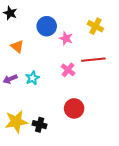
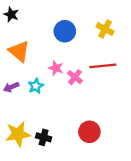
blue circle: (47, 26) -> (65, 31), moved
pink star: (66, 38) -> (56, 68), moved
orange triangle: (17, 47) -> (19, 51), size x1.5
red circle: (74, 108) -> (89, 132), moved

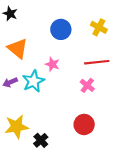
pink cross: (75, 77) -> (87, 85), moved
cyan star: (36, 86) -> (33, 81), size x1.5
black cross: (44, 137) -> (41, 140), moved, turned 32

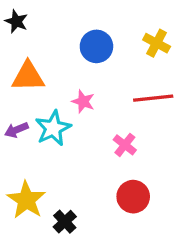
orange triangle: (18, 48) -> (28, 76), turned -40
pink cross: (87, 85) -> (125, 145), moved
yellow star: (16, 127) -> (26, 200), turned -30

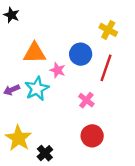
blue circle: (96, 46) -> (81, 54), moved
orange triangle: (28, 76) -> (35, 53), moved
red line: (153, 98) -> (106, 68), turned -65

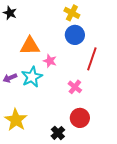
yellow cross: (108, 30) -> (72, 13), moved
blue circle: (81, 54) -> (75, 35), moved
black cross: (45, 153) -> (58, 133), moved

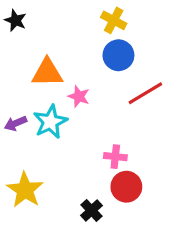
red line: (92, 59) -> (145, 93), turned 40
pink cross: (75, 87) -> (115, 157), moved, turned -32

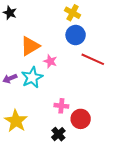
orange triangle: (47, 73) -> (30, 46), turned -30
red line: (145, 93) -> (93, 59), turned 55
pink cross: (115, 157) -> (61, 106), moved

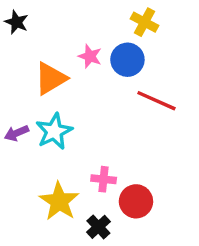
yellow cross: (73, 13) -> (145, 22), moved
pink star: (50, 61) -> (90, 56), moved
yellow star: (16, 121) -> (59, 201), moved

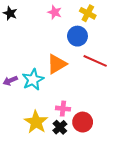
pink star: (90, 56) -> (55, 12), moved
orange triangle: (51, 78) -> (57, 64), moved
black cross: (98, 227) -> (60, 127), moved

